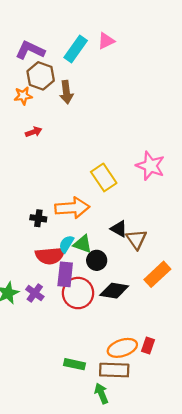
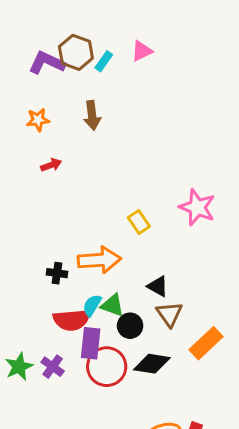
cyan rectangle: (76, 49) -> (104, 61), size x0.6
brown hexagon: (41, 76) -> (76, 52), moved
yellow rectangle: (104, 177) -> (139, 222), size x0.7
brown triangle: (136, 239) -> (169, 314), moved

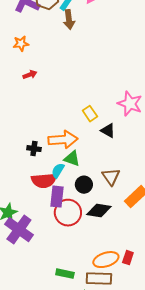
brown arrow: (92, 115) -> (69, 20), moved
black triangle: (158, 286) -> (108, 131), moved
green triangle: (113, 305) -> (72, 159), moved
purple cross: (53, 367) -> (19, 230), moved, size x1.8

